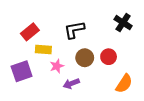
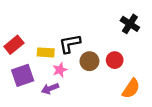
black L-shape: (74, 30) -> (70, 44), moved
red rectangle: (30, 32) -> (14, 45), moved
purple arrow: (71, 84) -> (50, 89), moved

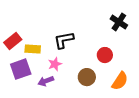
yellow rectangle: (46, 52) -> (33, 49), moved
brown circle: (89, 61) -> (87, 77), moved

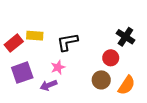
black cross: (119, 22) -> (125, 37), moved
yellow rectangle: (33, 49) -> (35, 36), moved
brown circle: (87, 77) -> (101, 80), moved

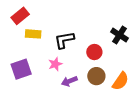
red rectangle: (14, 43) -> (20, 16), moved
red circle: (111, 58) -> (94, 52), moved
purple arrow: (49, 85) -> (69, 81), moved

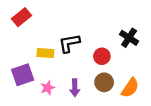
yellow rectangle: (33, 34) -> (45, 53), moved
pink star: (55, 64) -> (48, 88), moved
purple arrow: (69, 81) -> (75, 88), turned -70

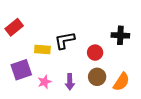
red rectangle: (22, 17) -> (14, 27), moved
black cross: (129, 38) -> (120, 35), turned -30

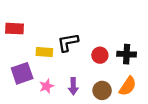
red rectangle: (14, 27) -> (15, 29), turned 42
black cross: (120, 35) -> (127, 54), moved
brown circle: (97, 77) -> (102, 90), moved

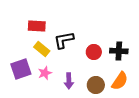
red rectangle: (15, 29) -> (37, 26), moved
yellow rectangle: (44, 52) -> (42, 49), turned 35
pink star: (47, 86) -> (45, 73), moved

